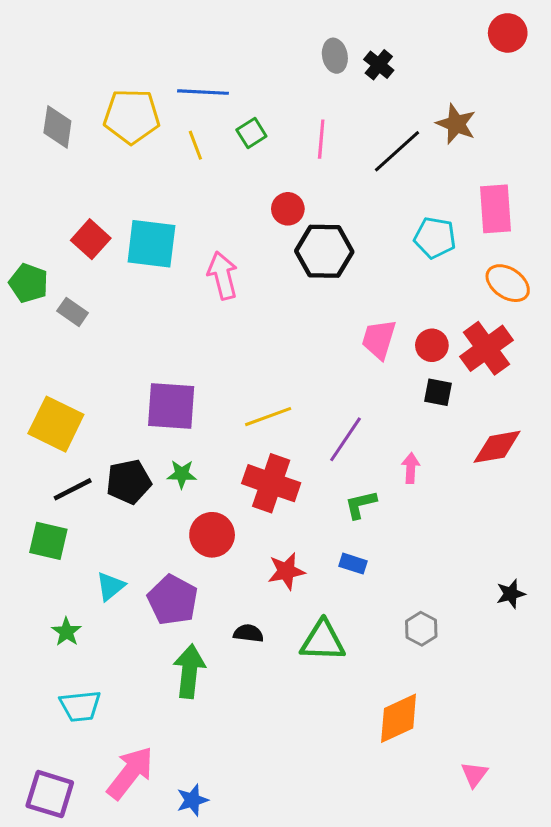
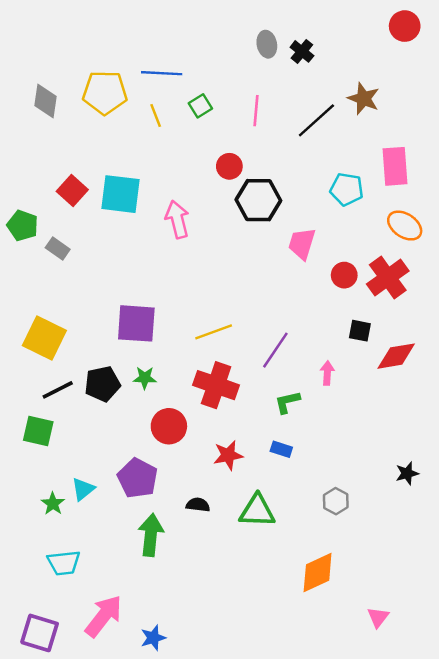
pink trapezoid: (379, 339) -> (302, 244), moved
black square: (438, 392) -> (360, 331), moved
cyan triangle: (110, 586) -> (83, 489), moved

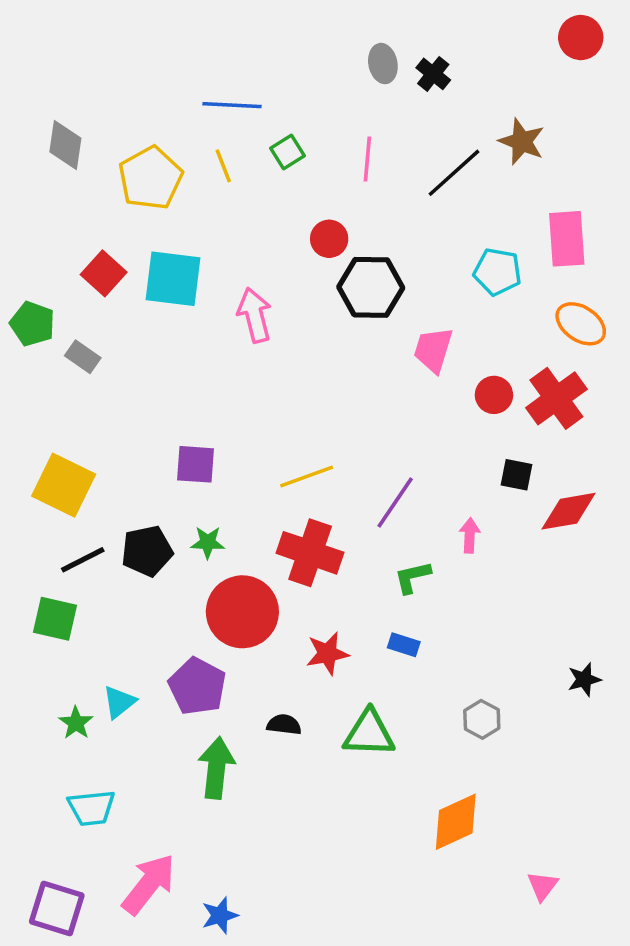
yellow pentagon: (105, 93) -> (150, 178), moved, turned -30
purple square: (136, 323) -> (196, 464), size x0.7
red circle: (169, 426) -> (242, 612), size x1.4

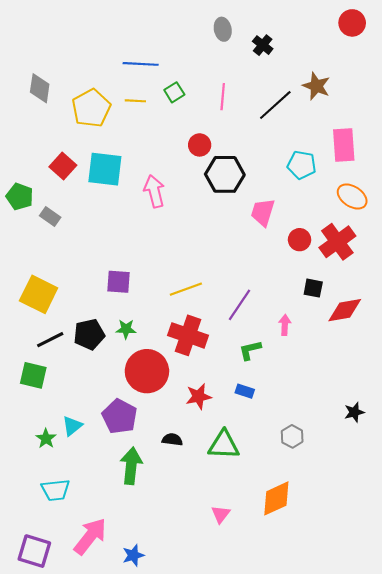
gray ellipse: (383, 64) -> (223, 29), moved
yellow line: (223, 166) -> (135, 101), turned -66
pink triangle: (543, 886) -> (221, 514), moved

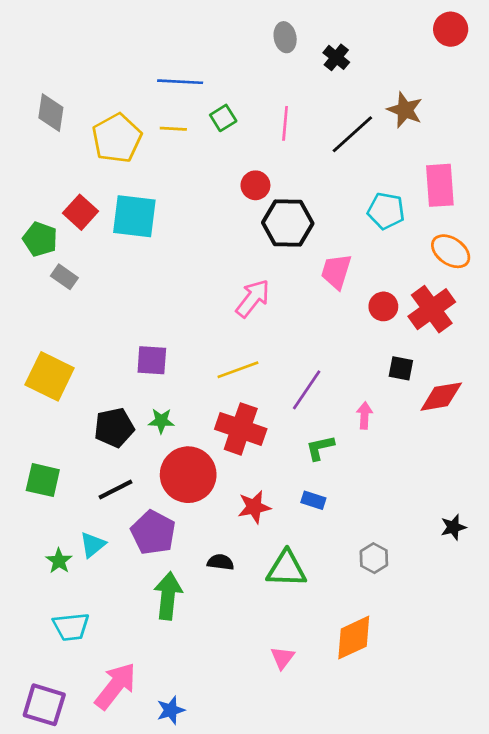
pink arrow: (154, 191) -> (253, 298), moved, turned 52
green pentagon: (20, 197) -> (40, 239), moved
black line: (50, 340) -> (115, 489), moved

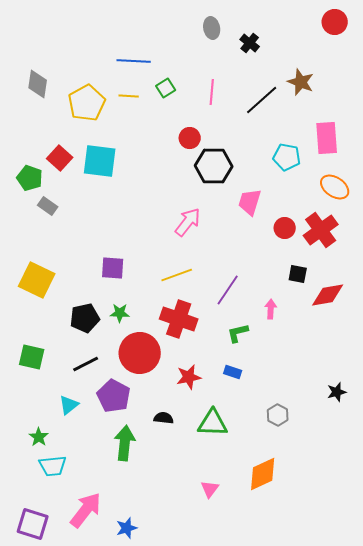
green star: (59, 561) -> (39, 437), moved

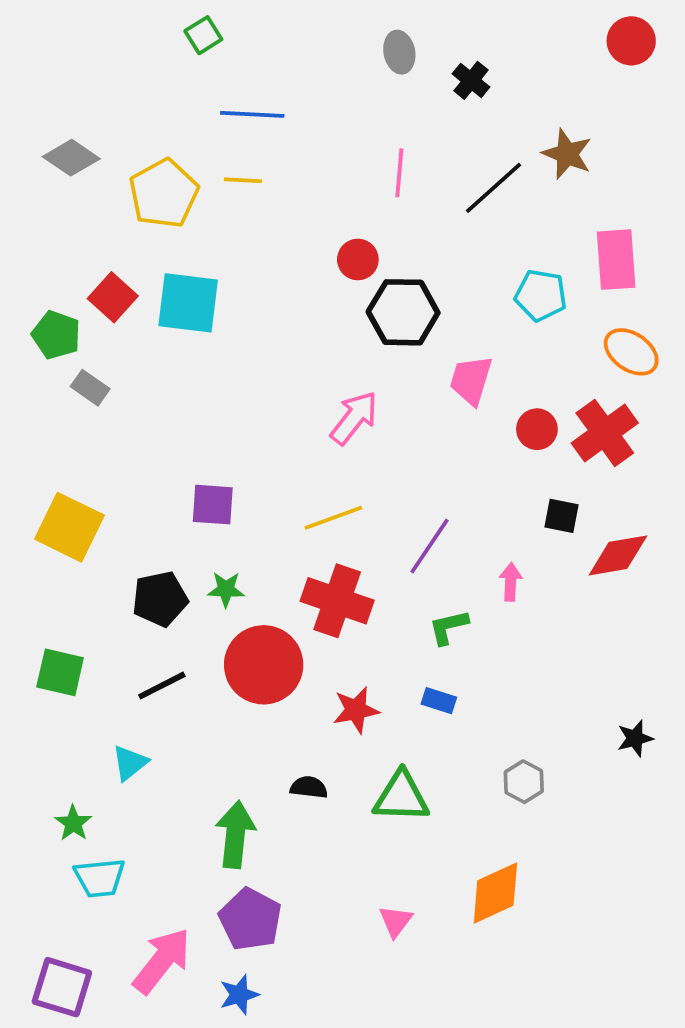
gray diamond: (38, 84) -> (71, 158), turned -64
green square: (166, 88) -> (203, 35), moved
purple pentagon: (114, 396) -> (250, 919), moved

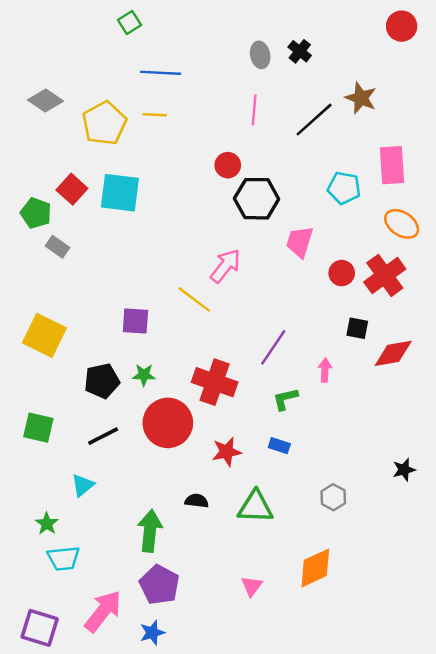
gray ellipse: (399, 52) -> (260, 55), moved
yellow line: (333, 518) -> (194, 299), moved, turned 57

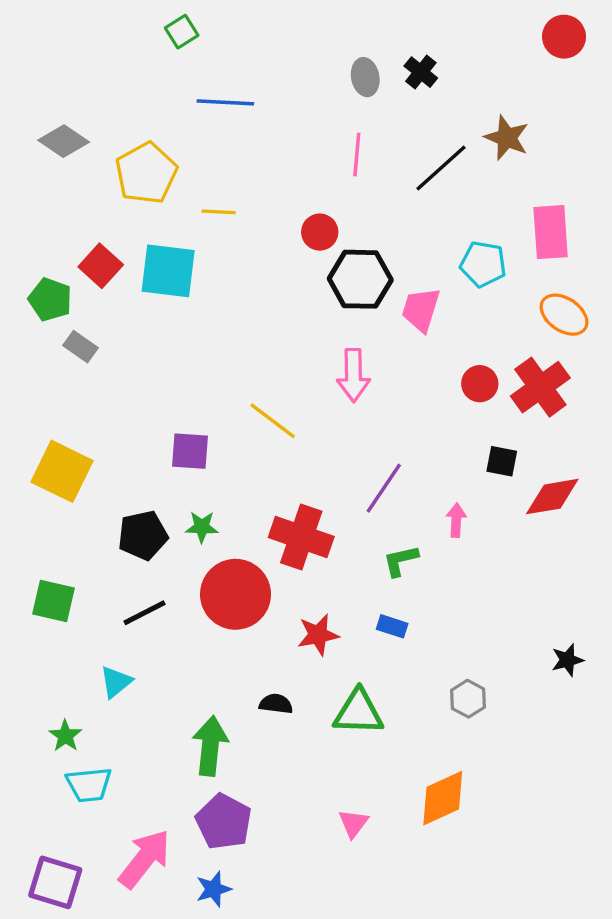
yellow line: (155, 115) -> (219, 212), moved
pink trapezoid: (300, 242) -> (421, 310), moved
pink arrow: (225, 266) -> (353, 375), moved, turned 141

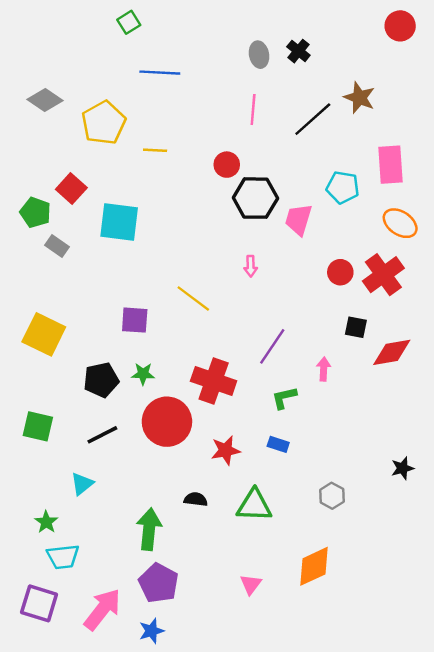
cyan square: (168, 271) -> (119, 222), moved
pink arrow: (353, 375) -> (251, 266), size x0.6
purple square: (55, 882) -> (39, 603), moved

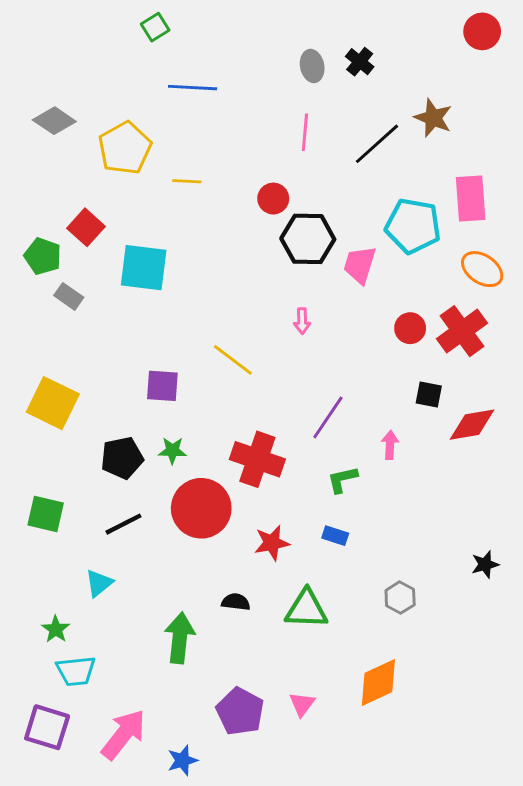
cyan pentagon: (343, 187) -> (413, 226), size x1.4
purple pentagon: (159, 583) -> (240, 711), moved

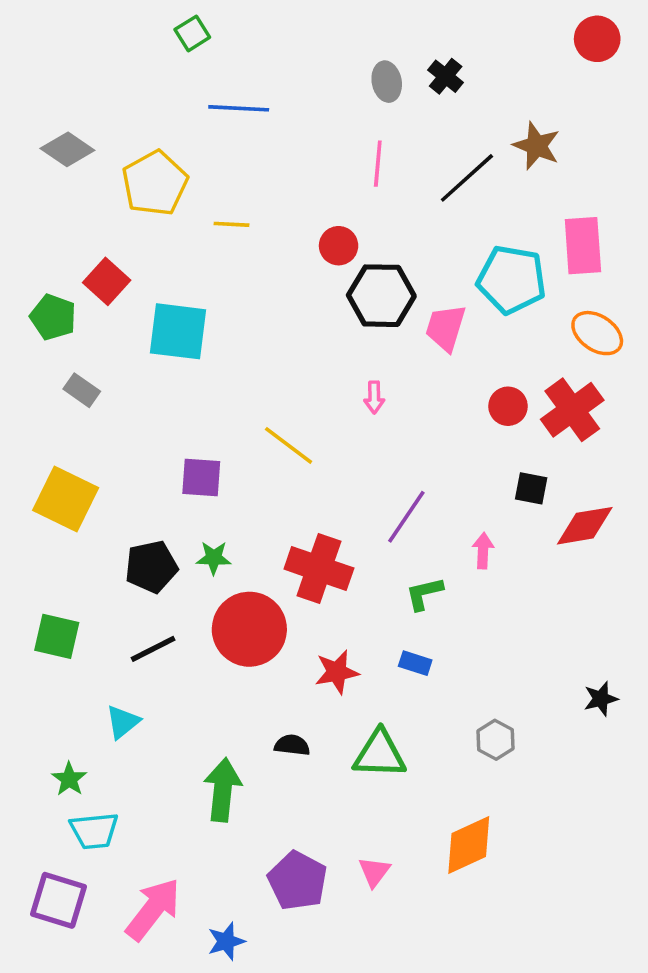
gray rectangle: (69, 296) -> (82, 390), moved

